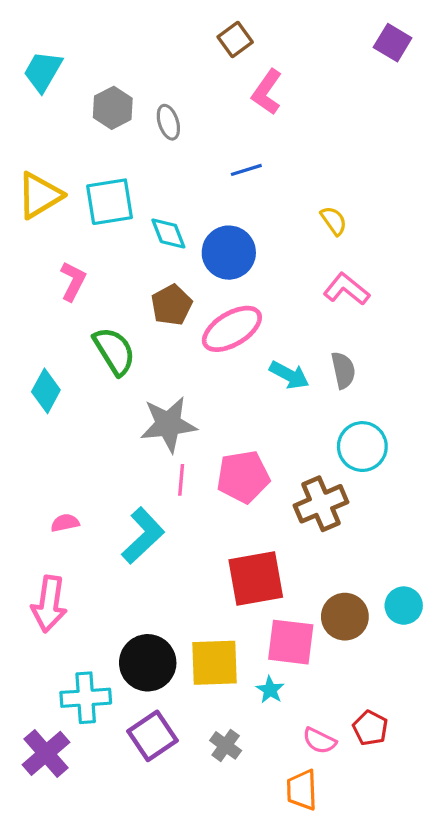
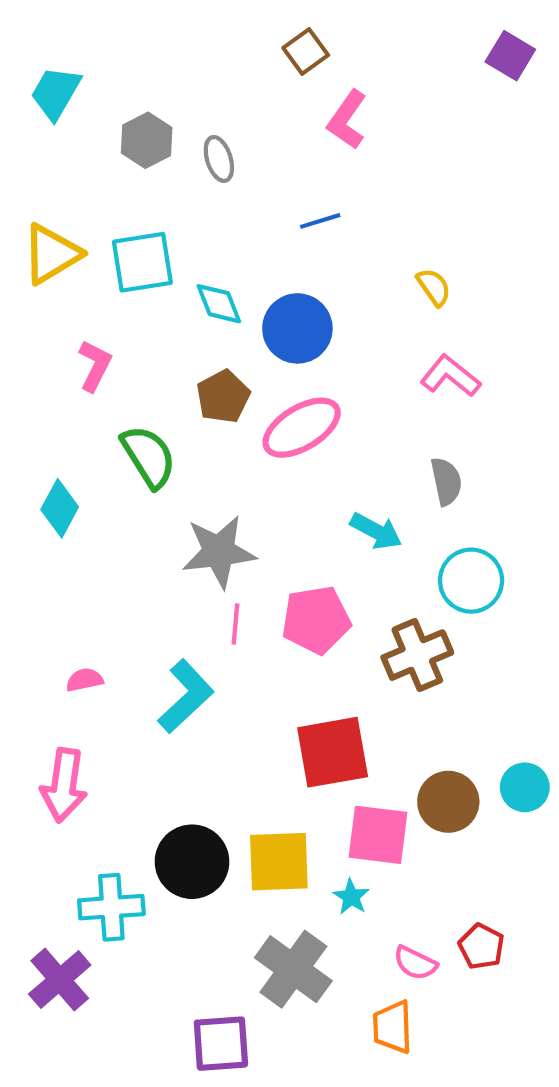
cyan arrow: (289, 375) -> (376, 531), moved
purple square: (152, 736) -> (221, 1044), moved, turned 30
gray cross: (226, 745) -> (293, 969), size x1.8

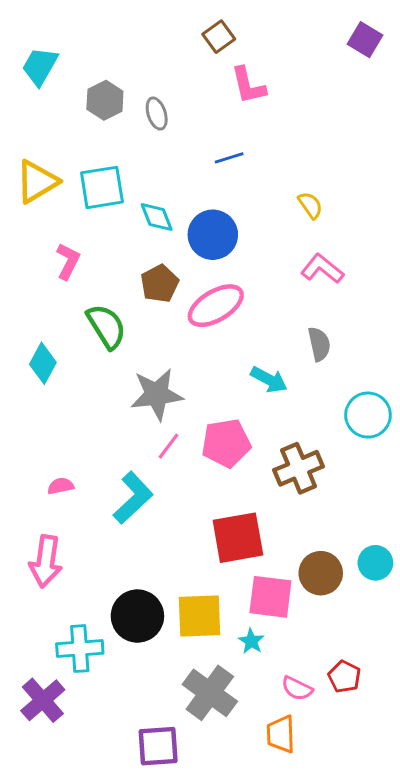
pink L-shape: (347, 120) -> (248, 85), turned -48
cyan circle: (471, 581) -> (368, 415), moved
pink line: (235, 624) -> (168, 446), turned 32

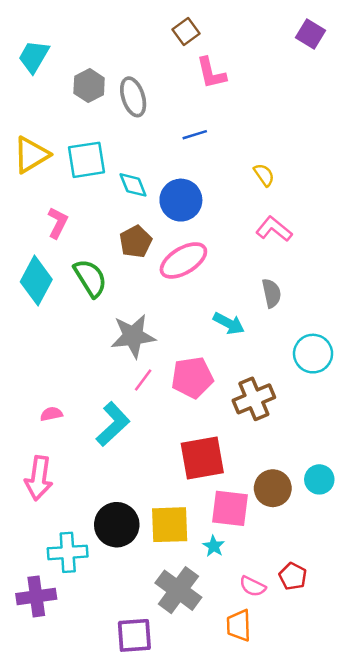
gray ellipse: (157, 114) -> (133, 97), size x1.4
cyan diamond: (43, 363) -> (36, 281), moved, size x1.4
purple cross: (43, 700) -> (36, 596), turned 33

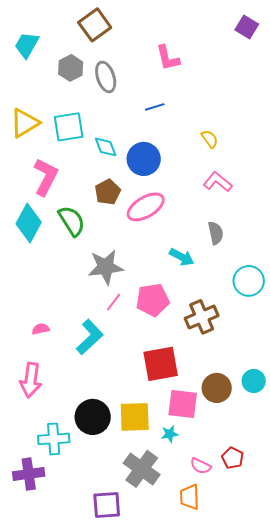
brown square: (186, 31) -> (95, 25), moved, size x1.5
pink L-shape: (58, 223) -> (46, 177), size x1.5
cyan star: (214, 546) -> (170, 434), turned 30

